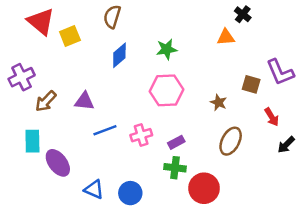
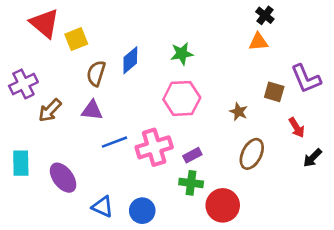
brown semicircle: (112, 17) -> (96, 73), moved
orange triangle: (226, 37) -> (258, 42), moved
pink cross: (141, 135) -> (154, 147), size x1.5
cyan rectangle: (32, 141) -> (21, 163), moved

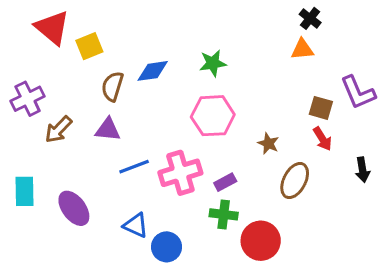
blue diamond: (130, 60) -> (153, 71), turned 32
brown star: (239, 112) -> (268, 143), moved
red arrow: (297, 128) -> (322, 139), moved
black arrow: (312, 158) -> (363, 170), moved, turned -54
blue triangle: (103, 207) -> (136, 225), moved

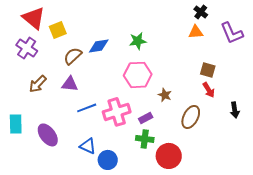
brown semicircle: (112, 86) -> (73, 56), turned 30
purple L-shape: (358, 93) -> (232, 33), moved
purple cross: (28, 99) -> (27, 48), moved, turned -30
brown star: (268, 143) -> (165, 95), moved

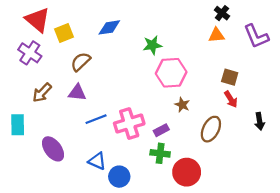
blue diamond: (99, 46) -> (109, 27), moved
pink hexagon: (138, 75) -> (171, 73), moved
cyan rectangle: (16, 124) -> (18, 125), moved

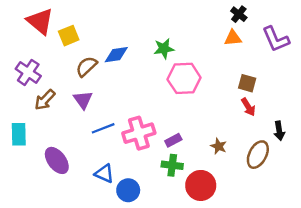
blue diamond: (109, 27) -> (116, 55), moved
purple cross: (30, 53) -> (28, 72), moved
purple triangle: (77, 93) -> (83, 100), turned 48
brown star: (182, 105) -> (219, 146), moved
brown ellipse: (211, 129) -> (258, 155), moved

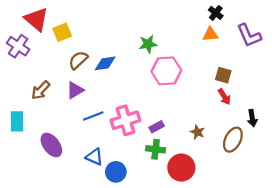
blue diamond: (116, 55) -> (105, 63), moved
purple cross: (28, 72) -> (18, 46), moved
purple triangle: (83, 100) -> (75, 90), turned 36

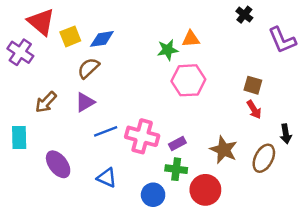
orange triangle: (210, 34) -> (191, 39), moved
blue diamond: (105, 63) -> (102, 39), moved
pink cross: (125, 120) -> (142, 136), turned 32
brown star: (197, 132) -> (224, 150), size x1.6
blue circle: (116, 172) -> (153, 195), moved

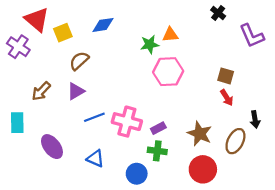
blue diamond: (102, 39) -> (103, 25), moved
red circle: (205, 190) -> (203, 169), moved

